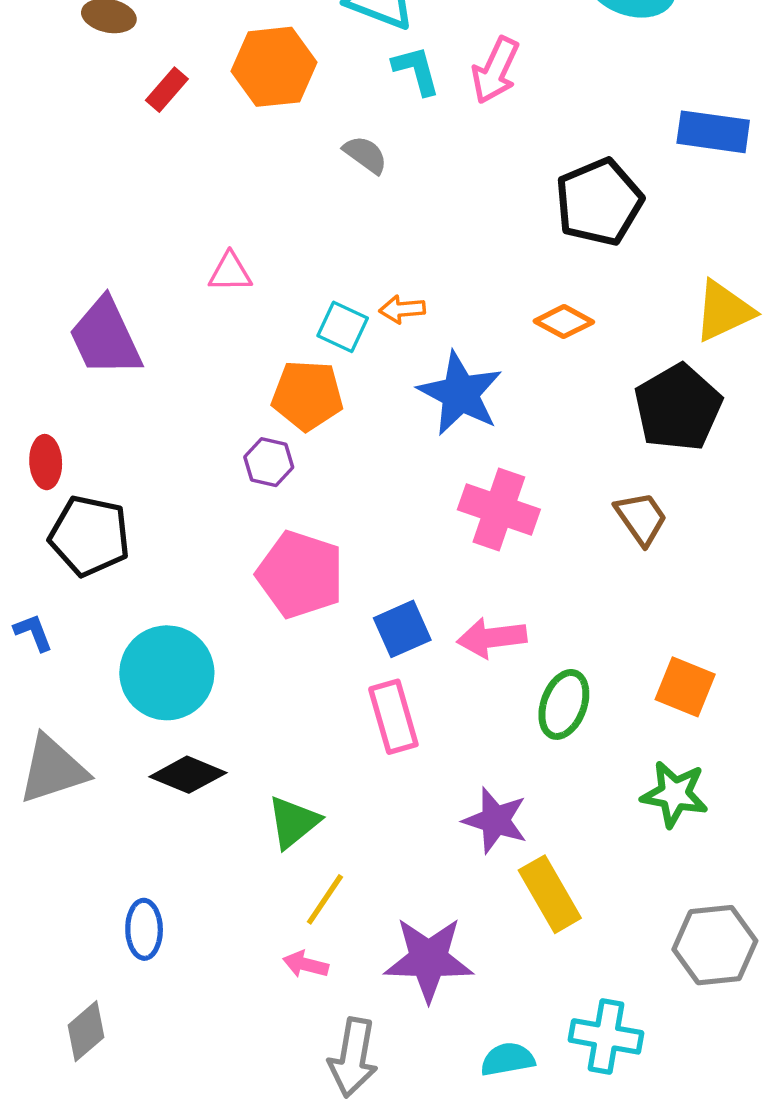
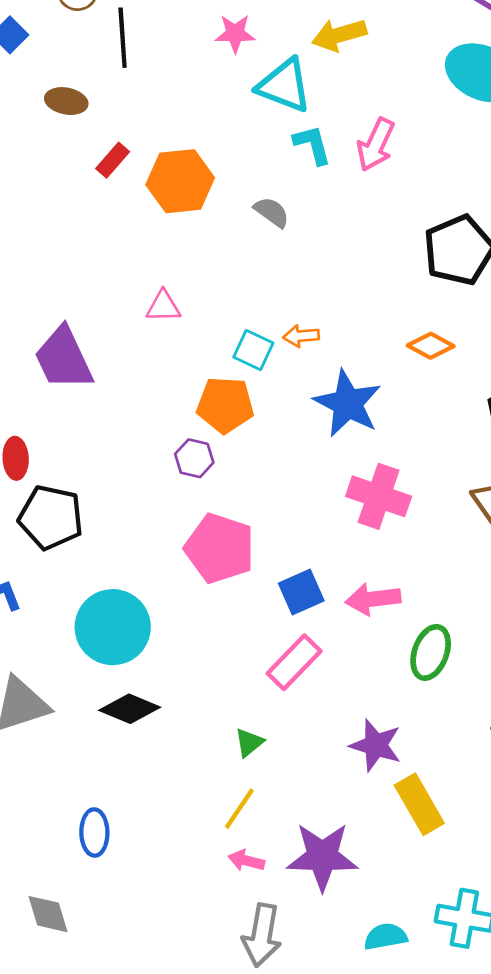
orange hexagon: (274, 67) -> (180, 181), moved
pink rectangle: (393, 717) -> (294, 662), turned 60
green triangle: (293, 822) -> (249, 742), moved, size x0.7
pink arrow: (306, 964) -> (246, 861), moved
gray diamond: (86, 1031) -> (48, 914), turned -66

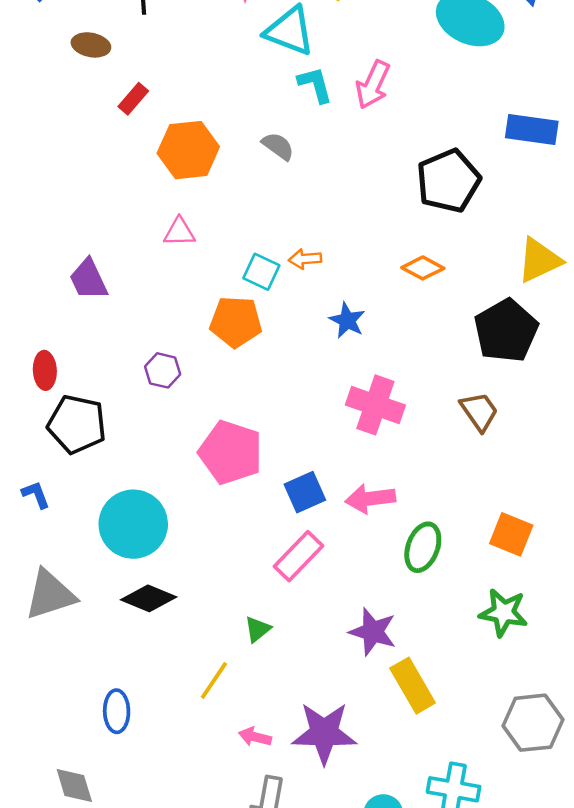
orange hexagon: (180, 181) -> (188, 150), moved
purple trapezoid: (63, 358) -> (88, 279), size x0.7
blue star: (348, 403) -> (347, 320), size x0.6
purple hexagon: (194, 458) -> (163, 370), moved
yellow line: (239, 809) -> (214, 680), moved

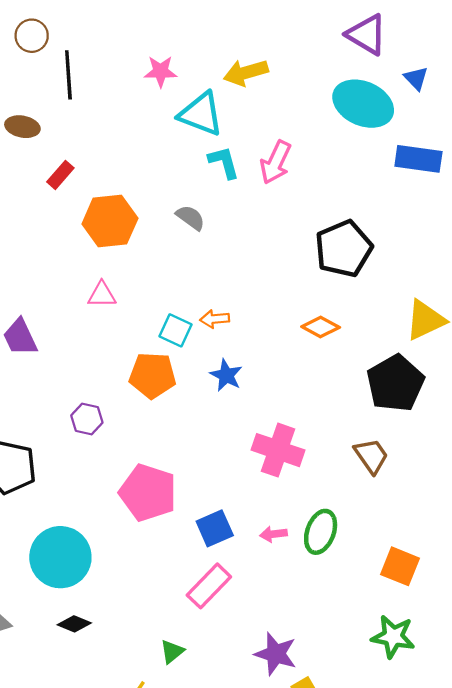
blue rectangle: (532, 130) -> (418, 159), moved
blue star: (347, 320) -> (226, 375), moved
pink arrow: (370, 499) -> (273, 534), size x0.6
green ellipse: (423, 547) -> (321, 532), moved
black diamond: (149, 598) -> (74, 624), size x0.7

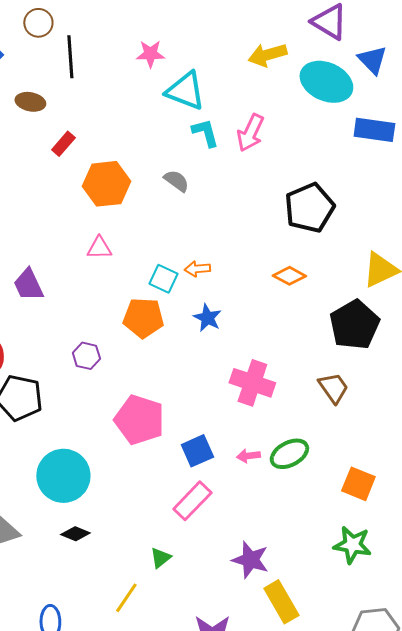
yellow arrow: (246, 73) -> (267, 55), moved
blue triangle: (416, 78) -> (372, 60), size x1.4
green ellipse: (321, 532) -> (289, 454), turned 42

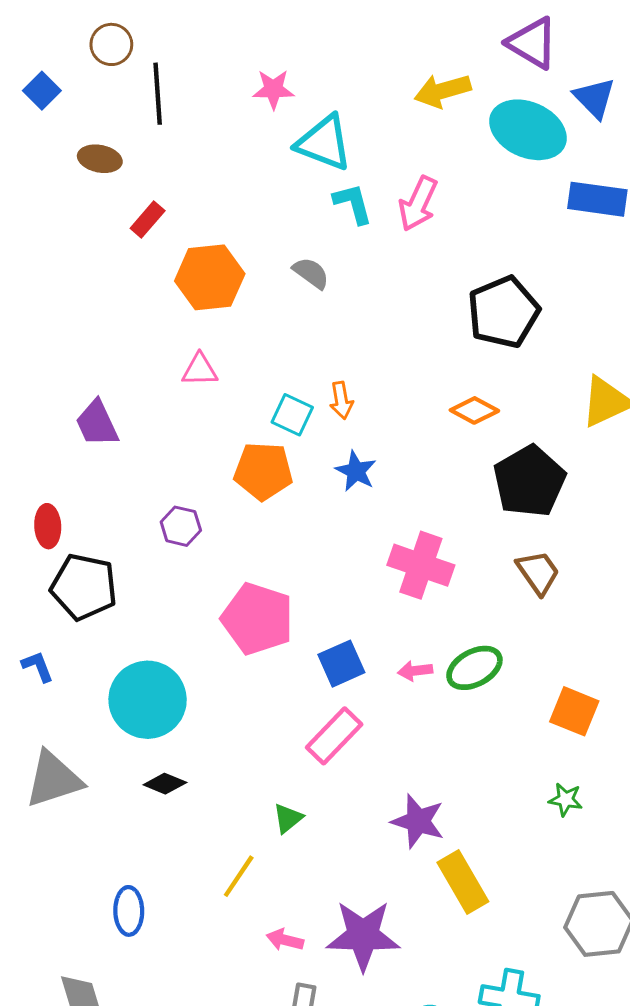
orange arrow: (197, 269) -> (341, 400), turned -95
black pentagon: (354, 325) -> (529, 481), moved
green star: (352, 545) -> (566, 800), size x0.6

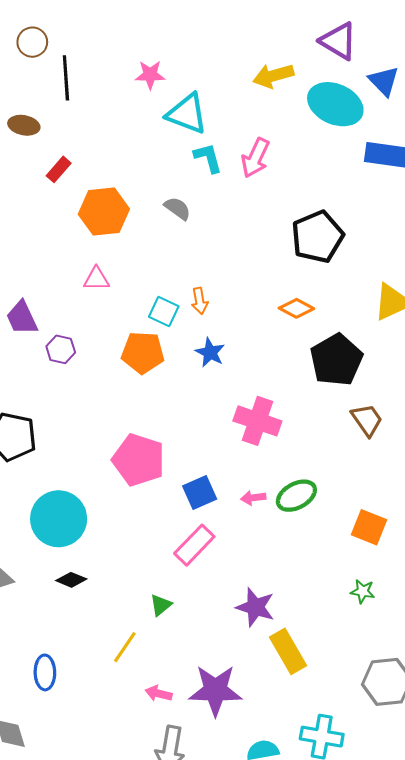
purple hexagon: (181, 526) -> (61, 349), moved
brown trapezoid: (538, 572) -> (367, 420), moved

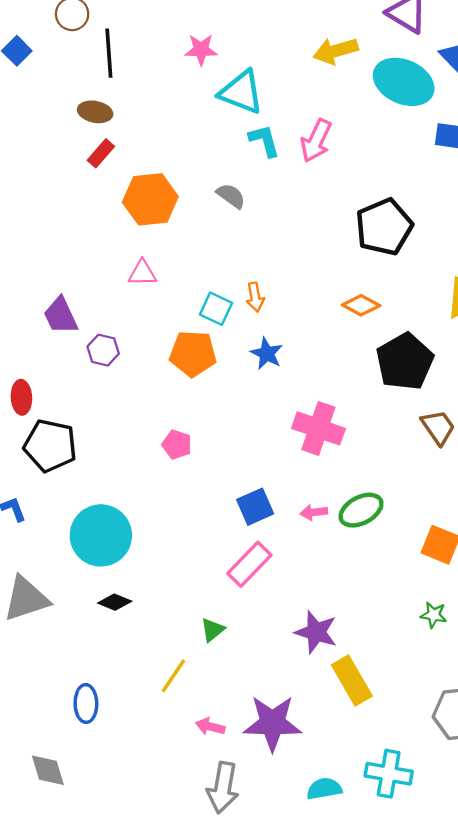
brown ellipse: (24, 125) -> (95, 112), moved
pink pentagon: (139, 460) -> (177, 445), moved, size x0.5

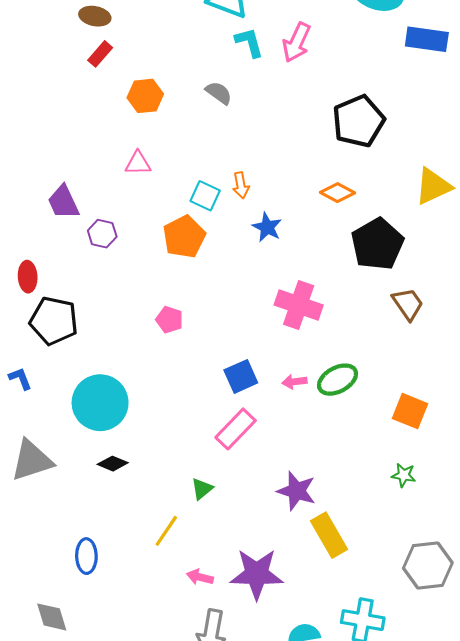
orange hexagon: (150, 199) -> (145, 96), size x0.7
orange pentagon: (193, 354) -> (184, 237), turned -30
blue star: (267, 354) -> (267, 227), moved

